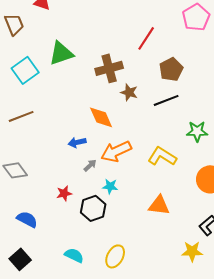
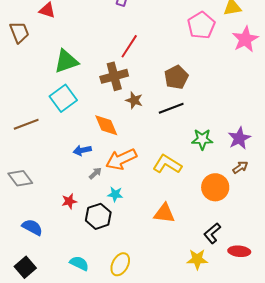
red line: (146, 38) -> (129, 46), moved
cyan square: (25, 70) -> (63, 98), moved

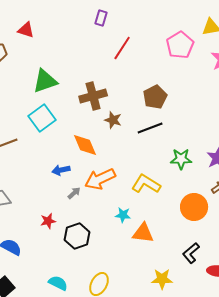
red line: (129, 46) -> (122, 48), moved
cyan star: (115, 194) -> (123, 215), moved
yellow star: (197, 259) -> (162, 279), moved

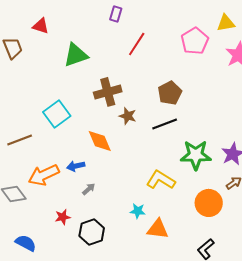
green triangle: (45, 81) -> (76, 55), moved
green star: (181, 159) -> (196, 155), size x1.4
orange arrow: (100, 179) -> (44, 175), moved

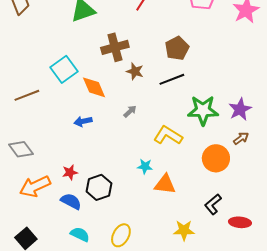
orange diamond: (100, 141) -> (94, 87), moved
orange arrow: (44, 175) -> (35, 186), moved
gray arrow: (89, 189) -> (130, 111), moved
blue semicircle: (26, 243) -> (71, 201), moved

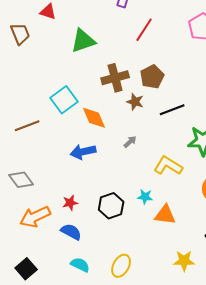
brown pentagon: (177, 48) -> (152, 77), moved
blue arrow: (83, 121) -> (83, 152), size x1.4
black hexagon: (99, 187) -> (111, 206), moved

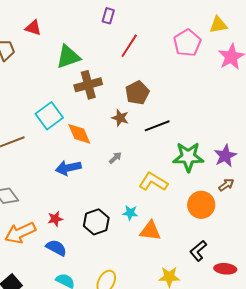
brown cross: (115, 78) -> (88, 85), moved

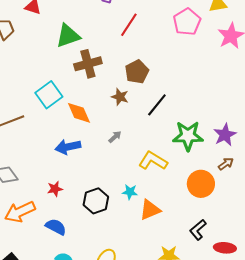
black line: (157, 126) -> (157, 105), turned -30
red star: (55, 219) -> (55, 189), moved
orange triangle: (150, 231) -> (150, 210), turned -30

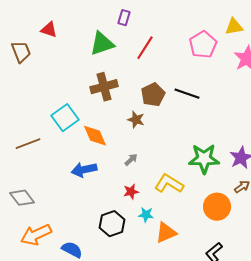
green triangle: (68, 36) -> (102, 44), moved
black line: (157, 105) -> (187, 94), moved, turned 70
red star: (55, 189) -> (131, 192), moved

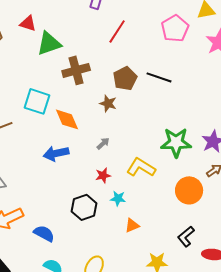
red triangle: (49, 30) -> (28, 23), moved
green triangle: (102, 44) -> (49, 43), moved
cyan square: (65, 118) -> (37, 101), turned -36
orange triangle: (166, 233) -> (132, 225), moved, size x0.7

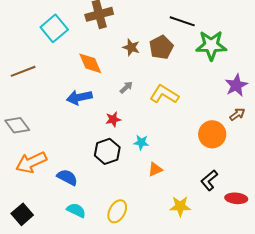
brown pentagon: (125, 78) -> (161, 47), moved
cyan square: (37, 101) -> (54, 28), moved, turned 32
green star: (176, 142) -> (211, 45), moved
yellow L-shape: (141, 167) -> (164, 94), moved
red star: (103, 175) -> (113, 119), moved

